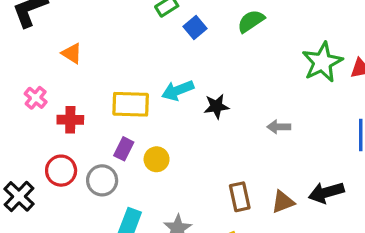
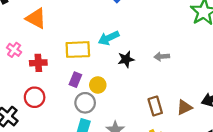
orange triangle: (72, 53) -> (36, 18), size x1.5
black star: (216, 106) -> (126, 59), moved
gray arrow: (279, 127) -> (162, 57), moved
gray circle: (102, 180) -> (85, 103), moved

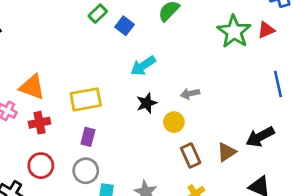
orange triangle: (36, 18) -> (32, 87), moved
cyan arrow: (109, 38) -> (143, 66), moved
yellow circle: (98, 85) -> (174, 122), moved
gray circle: (85, 103) -> (86, 171), moved

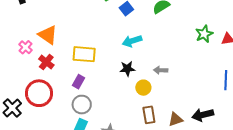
green star: (234, 32) -> (204, 34), size x0.7
red cross: (39, 123) -> (46, 62), turned 35
red circle: (41, 166) -> (39, 93), size x1.4
gray circle: (86, 171) -> (82, 105), moved

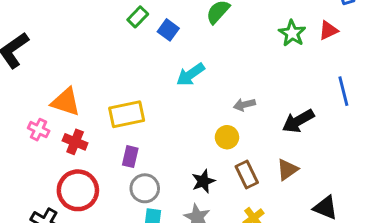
black star: (127, 69) -> (203, 181), moved
black arrow: (203, 115) -> (298, 121), moved

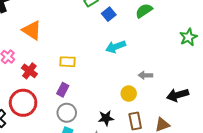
orange triangle: (66, 102) -> (32, 30), moved
yellow rectangle: (127, 114) -> (67, 62), size x0.7

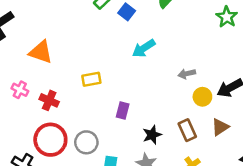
purple rectangle: (63, 90) -> (123, 111), moved
yellow circle: (129, 94) -> (202, 97), moved
gray circle: (67, 113) -> (86, 142), moved

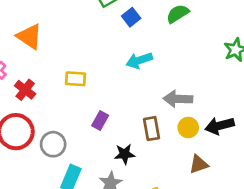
gray arrow: (187, 74) -> (178, 99), size x1.5
brown rectangle: (187, 130) -> (152, 129), moved

